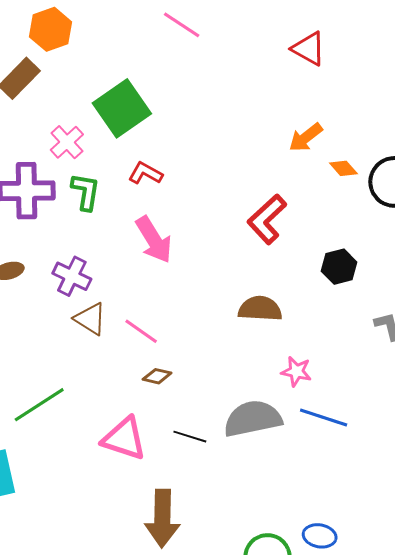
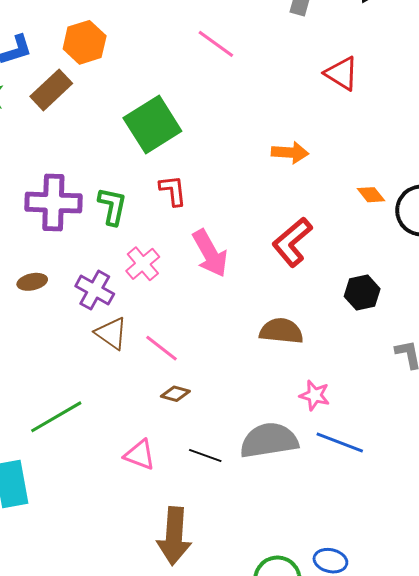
orange arrow: (306, 137) -> (290, 152), moved, turned -141
pink cross: (67, 142) -> (143, 264), moved
red L-shape: (145, 173) -> (173, 190), turned 52
pink arrow: (154, 240) -> (210, 253), moved
pink triangle: (124, 439) -> (140, 455), size x0.7

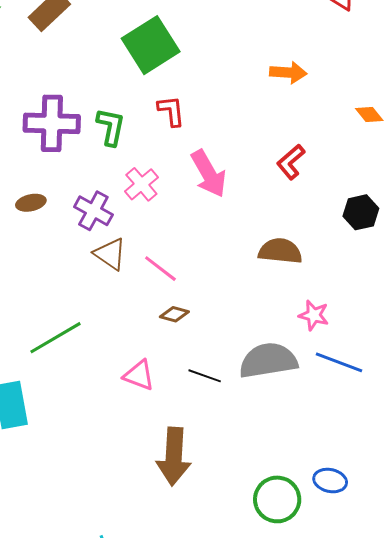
red L-shape: (292, 242) -> (291, 162), size x0.7

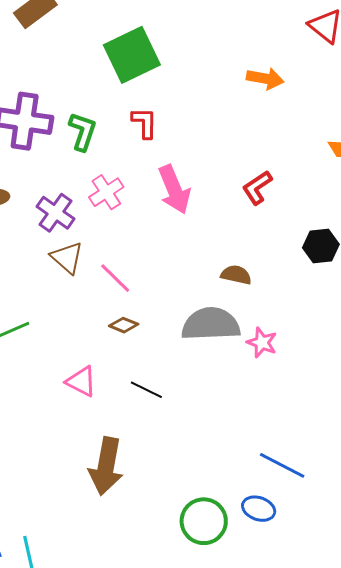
orange arrow: (288, 73) -> (265, 79), moved
brown semicircle: (280, 251) -> (236, 275), size x0.7
gray semicircle: (268, 360) -> (211, 324), moved
blue line: (339, 362) -> (282, 465), moved

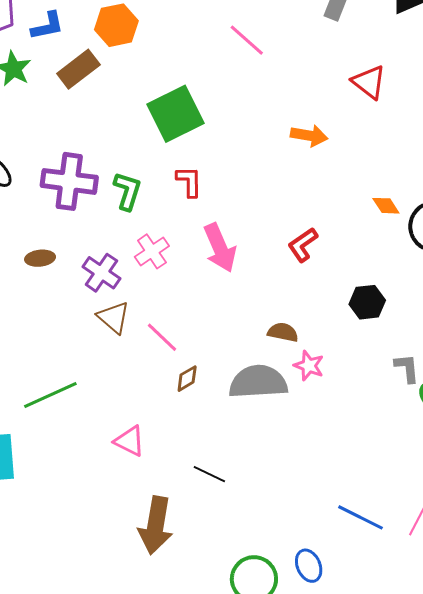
brown diamond: (124, 325) -> (187, 379), moved, turned -52
pink star: (262, 343) -> (309, 366), moved
black line: (146, 390) -> (209, 474), moved
blue line: (282, 465) -> (360, 517), moved
blue ellipse: (259, 509) -> (309, 566), turned 48

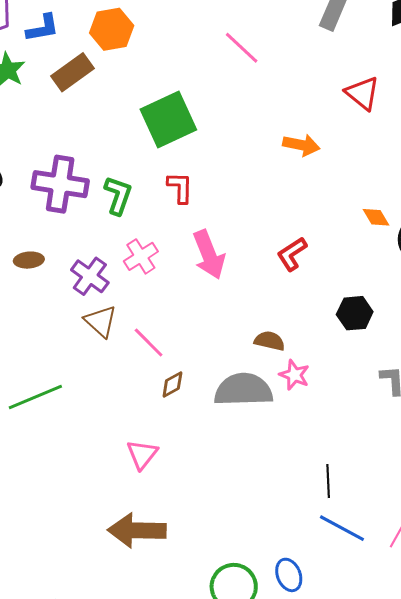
pink triangle: (130, 441) -> (142, 454), moved, turned 40
black line: (209, 474) -> (328, 481), moved, turned 60
brown arrow: (156, 525) -> (137, 530), turned 80

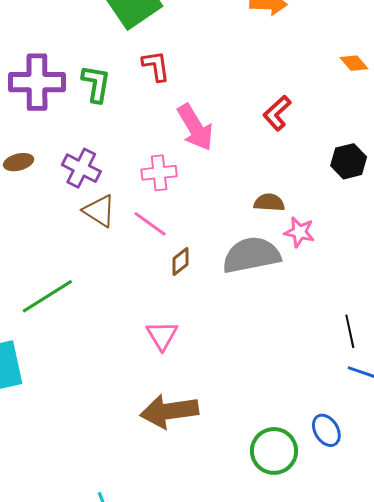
pink cross: (141, 256) -> (159, 173), moved, turned 36

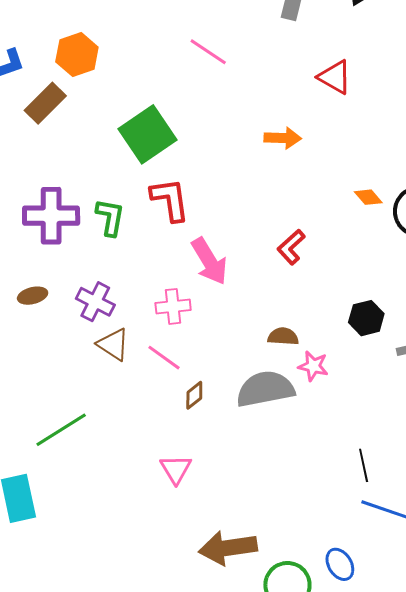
red L-shape: (156, 66) -> (170, 200), size x1.4
black hexagon: (349, 161) -> (366, 318), moved
brown arrow: (169, 411) -> (228, 548), moved

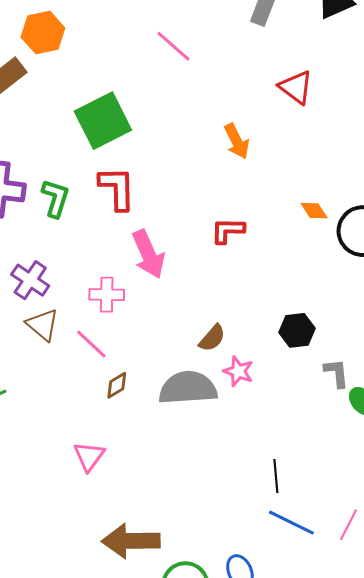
orange arrow: (283, 138) -> (237, 141), turned 54
red L-shape: (291, 247) -> (228, 231), moved, turned 36
brown semicircle: (283, 336) -> (212, 338), turned 120

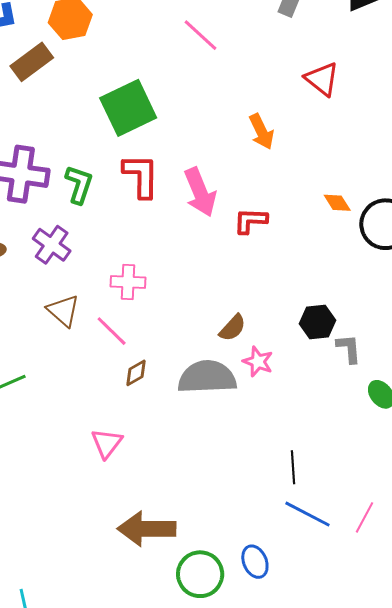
pink arrow: (148, 254) -> (200, 192), moved
purple cross: (30, 280) -> (52, 245), moved
gray L-shape: (336, 373) -> (349, 349), moved

